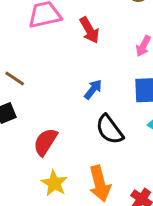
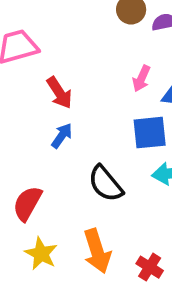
red arrow: (89, 30) -> (59, 93), moved
blue arrow: (93, 89) -> (62, 136), moved

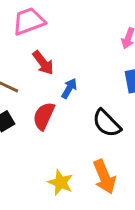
red arrow: (59, 93) -> (43, 63), moved
red semicircle: (27, 203) -> (44, 116), moved

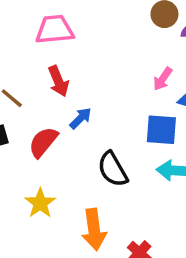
yellow star: (61, 183) -> (40, 203), moved

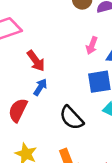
red arrow: (58, 81) -> (36, 61), moved

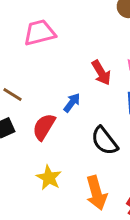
red arrow: (36, 61) -> (101, 73), moved

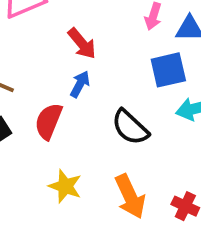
red arrow: (101, 73) -> (82, 44), moved

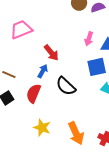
blue arrow: (80, 84) -> (43, 71), moved
black semicircle: (130, 127) -> (66, 86), moved

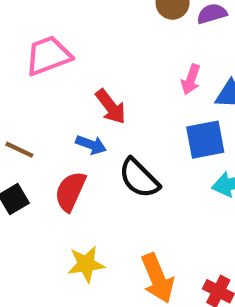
blue arrow: (43, 71) -> (91, 145), turned 80
yellow star: (42, 128) -> (86, 264), turned -30

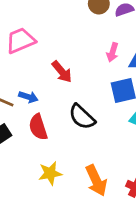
blue arrow: (91, 145) -> (28, 97), moved
red semicircle: (70, 191) -> (38, 127), turned -40

